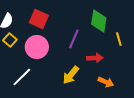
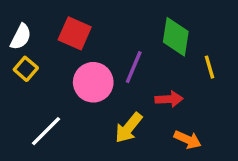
pink circle: (37, 47) -> (93, 82), moved

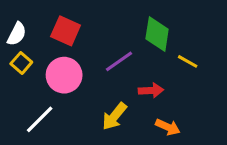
purple line: (134, 67) -> (119, 61), turned 32
yellow line: (210, 67) -> (188, 61), turned -45
pink circle: (93, 82) -> (64, 75), moved

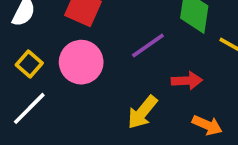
yellow square: (21, 63) -> (29, 64), moved
white line: (40, 119) -> (29, 108), moved

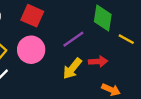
yellow arrow: (142, 112) -> (72, 69), moved

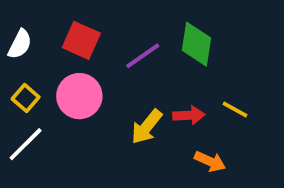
purple line: (73, 39) -> (143, 56), moved
yellow line: (126, 39) -> (235, 110), moved

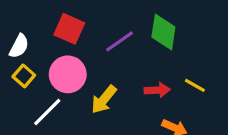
white semicircle: (20, 44) -> (19, 46), moved
yellow arrow: (147, 127) -> (104, 99), moved
white line: (26, 144) -> (47, 112), moved

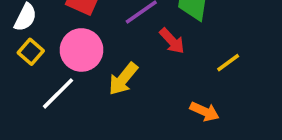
yellow line: (195, 85) -> (228, 63), turned -65
red arrow: (157, 90) -> (172, 41), moved, turned 50

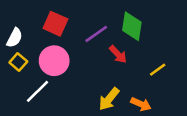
yellow arrow: (123, 79) -> (109, 99), moved

